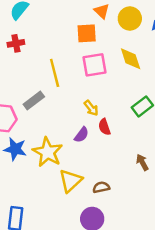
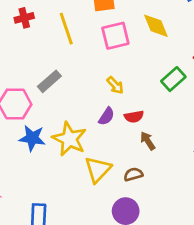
yellow line: (55, 73) -> (66, 29), moved
red semicircle: (104, 127) -> (134, 117), moved, turned -77
brown arrow: (142, 162) -> (148, 141), moved

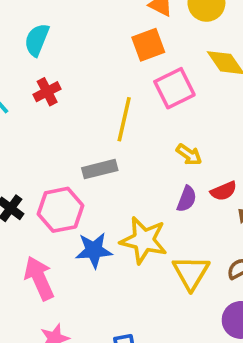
yellow line: (66, 29) -> (124, 119), moved, turned 44
gray rectangle: (49, 81) -> (100, 169), turned 40

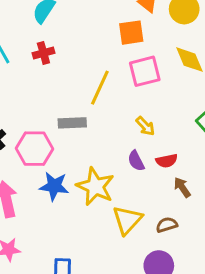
purple semicircle: (187, 199) -> (136, 161), turned 120

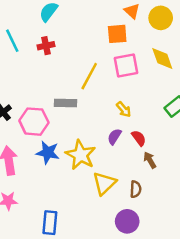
purple semicircle: (136, 161) -> (114, 137), turned 56
red semicircle: (167, 161) -> (139, 138), turned -119
brown semicircle: (167, 225) -> (136, 189), turned 105

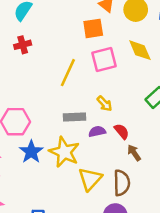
gray rectangle: (65, 103) -> (74, 117), moved
purple semicircle: (114, 137) -> (97, 131), turned 49
blue star: (48, 153) -> (31, 152), turned 30
brown semicircle: (136, 189) -> (122, 183), size x1.5

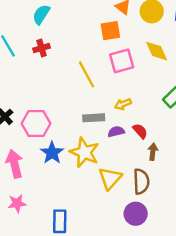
yellow line: (68, 73) -> (86, 74), turned -52
yellow arrow: (104, 104) -> (123, 104), turned 112
brown arrow: (134, 153) -> (153, 152), turned 42

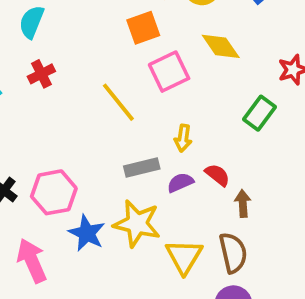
yellow arrow: (123, 104) -> (183, 138), turned -49

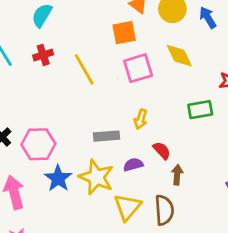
yellow line: (118, 102) -> (84, 69), moved
green rectangle: (260, 113) -> (200, 110), turned 35
purple semicircle: (180, 183) -> (133, 165), moved

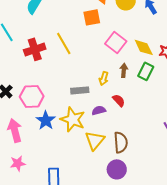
red cross: (43, 55) -> (35, 49), moved, size x1.5
yellow diamond: (179, 56) -> (144, 47), moved
pink square: (138, 68) -> (116, 42), moved, turned -35
green rectangle: (200, 110) -> (146, 71), turned -54
brown arrow: (177, 175) -> (124, 70), moved

